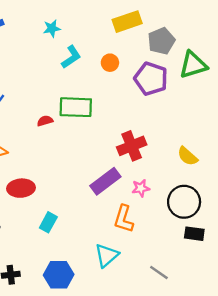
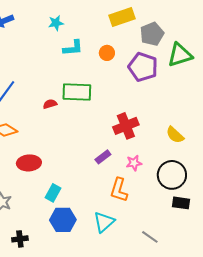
cyan L-shape: (71, 57) -> (73, 48), turned 30
purple rectangle: (105, 181) -> (103, 157), size x0.6
blue hexagon: (59, 275) -> (63, 220), moved

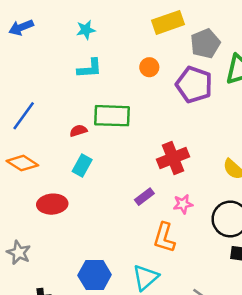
cyan L-shape: (73, 48) -> (90, 68), moved
cyan rectangle: (53, 193) -> (82, 165), moved

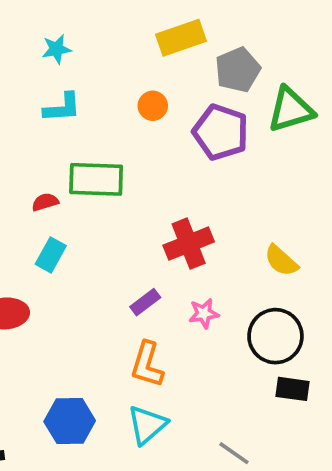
orange L-shape: (164, 238) -> (147, 364), moved

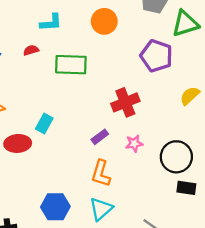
orange circle: (153, 106) -> (104, 21), size x1.5
purple pentagon: (221, 132) -> (156, 56), moved
red semicircle: (45, 202) -> (31, 50), moved
cyan rectangle: (51, 255) -> (44, 124), moved
yellow semicircle: (281, 261) -> (190, 96), moved, turned 95

